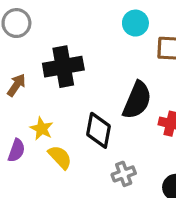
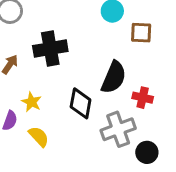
yellow semicircle: (60, 157) -> (39, 136), moved
gray cross: (124, 174) -> (118, 129), moved, size x1.6

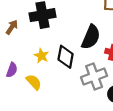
yellow star: (32, 102) -> (41, 56), moved

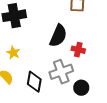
black diamond: (66, 57) -> (34, 82), moved

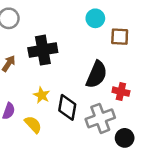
black diamond: (34, 82) -> (67, 107), moved

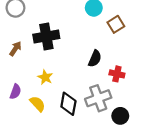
brown square: (120, 37) -> (116, 24), turned -35
black semicircle: (97, 74) -> (95, 59), size x0.7
black diamond: (67, 107) -> (68, 104), moved

